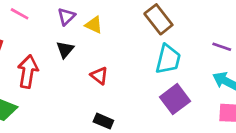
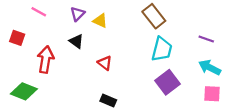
black triangle: (65, 50) -> (76, 41), turned -35

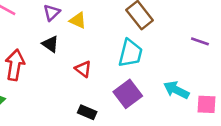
cyan trapezoid: (162, 49) -> (130, 53), moved
cyan arrow: (210, 67) -> (176, 90), moved
purple square: (167, 82) -> (128, 94), moved

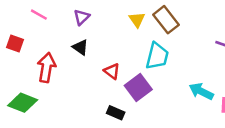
yellow triangle: (78, 20) -> (137, 20), moved, turned 30
purple square: (128, 94) -> (138, 88), moved

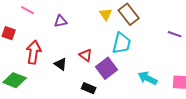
purple triangle: (82, 17) -> (61, 21), moved, turned 32
black triangle: (80, 47) -> (61, 64), moved
cyan arrow: (201, 91) -> (148, 78), moved

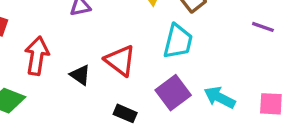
red triangle: (86, 55) -> (120, 61), size x1.5
purple square: (107, 68) -> (173, 93), moved

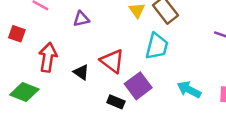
purple square: (173, 93) -> (138, 86), moved

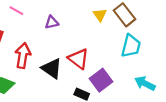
cyan trapezoid: (157, 46) -> (131, 46), moved
black triangle: (81, 72) -> (52, 68), size x1.5

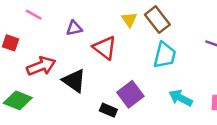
red arrow: (23, 56) -> (41, 66), turned 60
red triangle: (79, 59) -> (105, 48), moved

